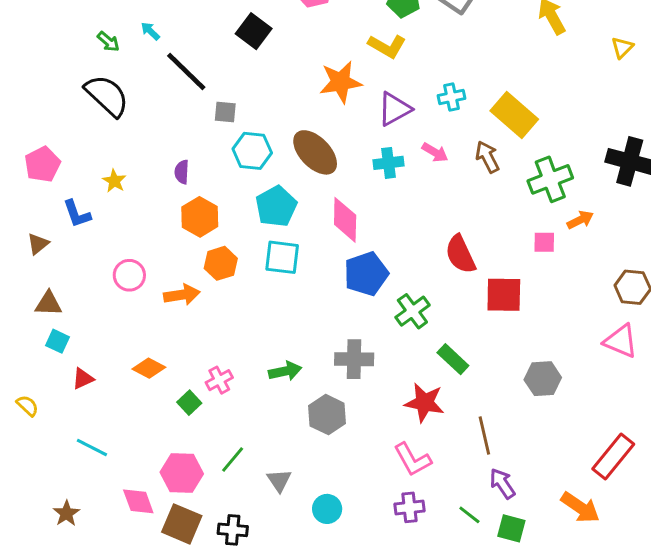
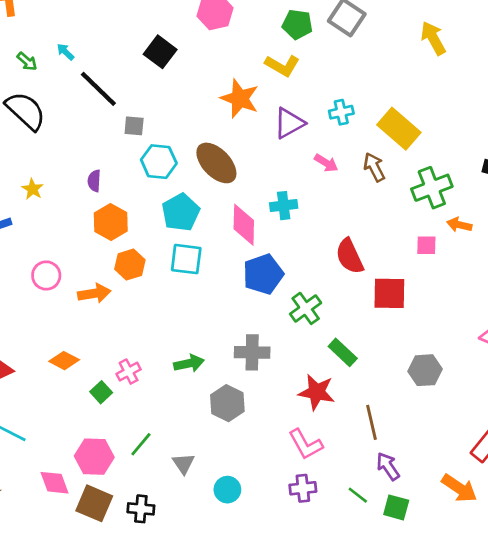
orange star: (341, 82) -> (240, 98), turned 30
cyan cross: (389, 163) -> (284, 206), moved
orange arrow: (580, 220) -> (459, 225), turned -140

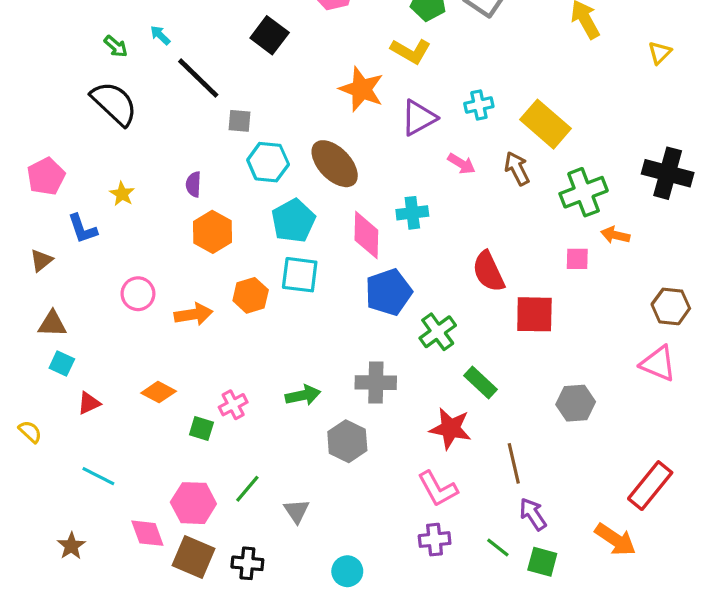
orange hexagon: (130, 265) -> (251, 295), moved
green square: (101, 392) -> (201, 429), turned -30
cyan circle: (227, 490) -> (347, 571), moved

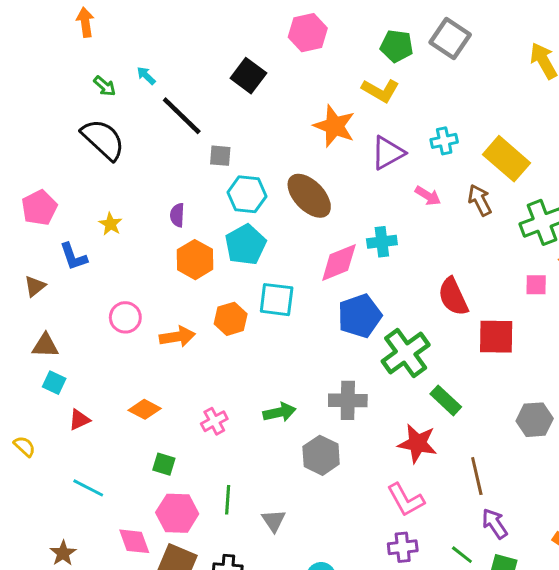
cyan pentagon: (293, 221) -> (245, 245), moved
pink diamond: (366, 235) -> (339, 263), turned 66
green cross: (438, 332) -> (406, 353), size x1.4
green square: (201, 429) -> (164, 464), moved
green line: (247, 489) -> (228, 500), turned -36

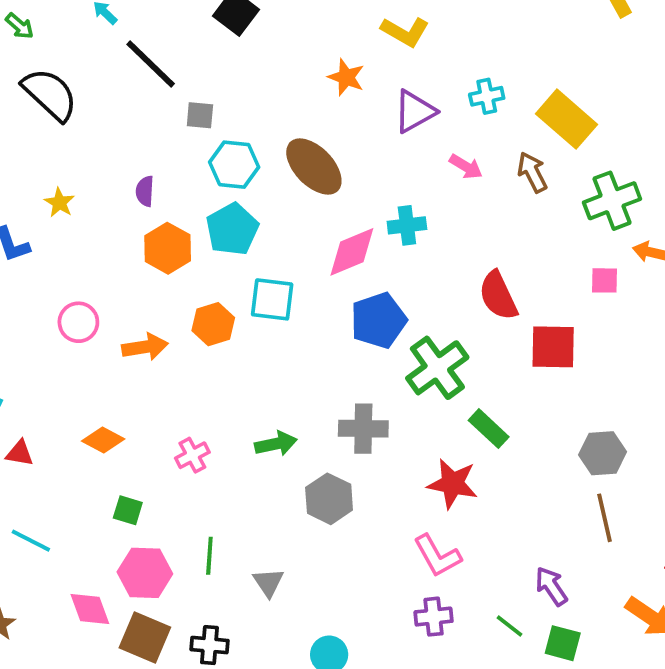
green arrow: (105, 86) -> (20, 26), moved
orange star: (334, 126) -> (346, 77), size x0.7
red triangle: (79, 420) -> (20, 453), turned 35
brown line: (477, 476) -> (604, 518), moved

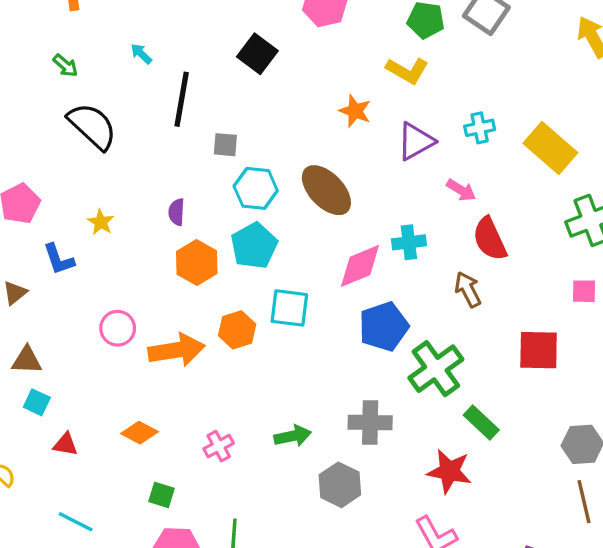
black line: (151, 64) -> (182, 99), turned 56
brown arrow: (532, 172) -> (468, 289), moved
red semicircle: (498, 296) -> (490, 239), moved
orange arrow: (145, 347) -> (177, 350), size x1.4

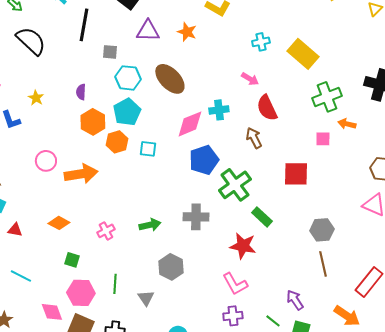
purple triangle: (416, 141) -> (148, 31), moved, turned 30
cyan square: (289, 308) -> (148, 149), size x0.7
orange hexagon: (237, 330) -> (117, 142), moved
gray hexagon: (340, 485) -> (171, 267), moved

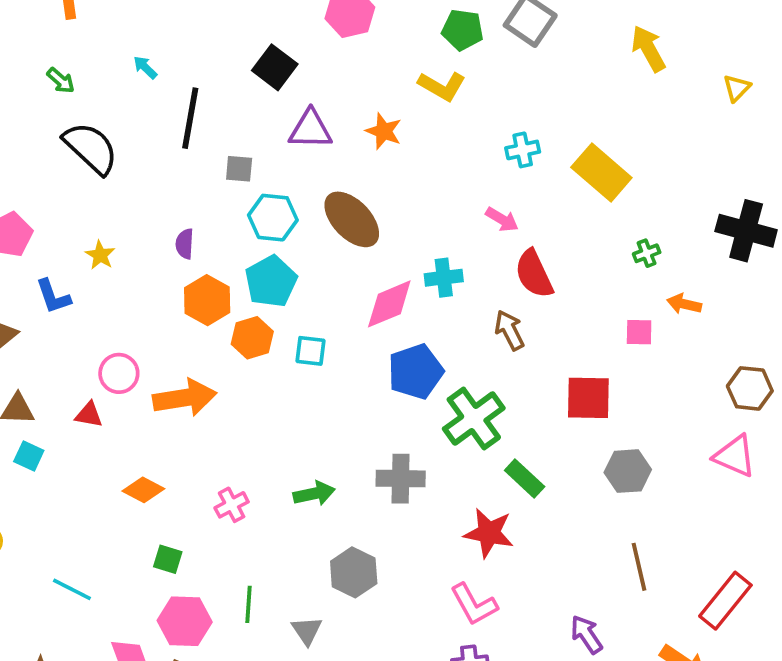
green cross: (327, 97) -> (647, 253), size x0.5
red triangle: (15, 230) -> (89, 415), moved
gray hexagon: (322, 230) -> (628, 471), moved

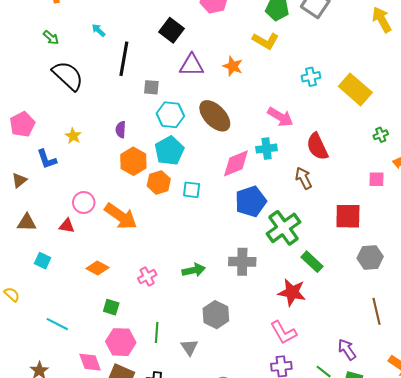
pink arrow: (502, 219) -> (280, 117), moved, size x1.4
orange arrow: (185, 398) -> (121, 216), turned 44
cyan square: (29, 456) -> (43, 261), moved

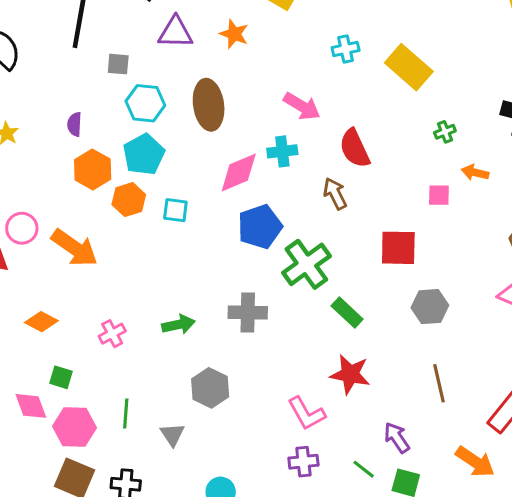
brown ellipse: (215, 116) -> (209, 105), turned 36
red star: (292, 292) -> (350, 374), moved
pink diamond: (90, 362) -> (31, 406), moved

